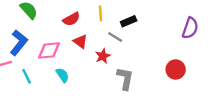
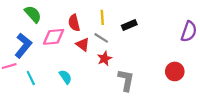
red semicircle: (71, 19) -> (74, 23), turned 105
gray line: (115, 37) -> (101, 38), moved
pink diamond: (49, 50) -> (54, 37), moved

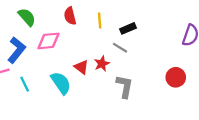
red semicircle: (74, 23) -> (70, 16), moved
gray line: (101, 38) -> (120, 48), moved
red triangle: (83, 44) -> (81, 67), moved
cyan semicircle: (65, 77) -> (61, 83), size x1.5

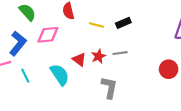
yellow line: (100, 20) -> (96, 25), moved, turned -72
gray line: (120, 48) -> (120, 53), moved, turned -40
gray L-shape: (125, 86) -> (109, 88), moved

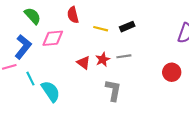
cyan semicircle: (60, 75) -> (51, 91), moved

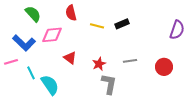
blue L-shape: (23, 47) -> (24, 43), turned 95
gray line: (124, 56) -> (130, 61), moved
red star: (103, 59) -> (99, 64), moved
red triangle: (84, 63) -> (70, 58), moved

